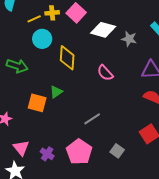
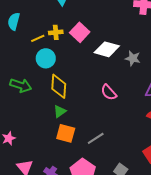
yellow diamond: (67, 58) -> (59, 86), moved
orange square: (37, 103) -> (66, 133), moved

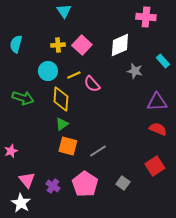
cyan semicircle: (14, 21) -> (16, 44), moved
yellow line: (38, 38) -> (74, 75), moved
white diamond: (107, 49) -> (120, 45), moved, turned -40
pink semicircle: (109, 92) -> (92, 84), moved

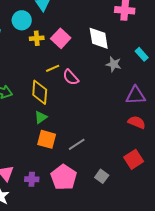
white diamond: (120, 45) -> (99, 38), turned -75
cyan circle: (48, 71) -> (22, 20), moved
purple cross: (53, 186) -> (32, 179), turned -32

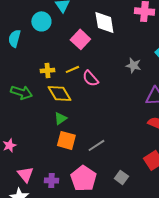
yellow cross: (37, 38) -> (47, 70), moved
white diamond: (99, 38) -> (104, 22), moved
yellow diamond: (40, 92) -> (59, 93), turned -35

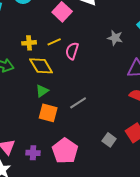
pink semicircle: (90, 78) -> (72, 51), turned 60
gray line: (96, 145) -> (78, 103), moved
gray square: (121, 177) -> (109, 140), moved

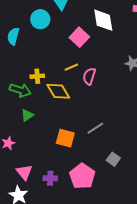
yellow cross: (29, 43) -> (37, 76), moved
green triangle: (42, 91) -> (27, 115), moved
gray square: (109, 140) -> (113, 159), moved

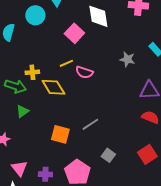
pink semicircle: (89, 76) -> (84, 72), turned -90

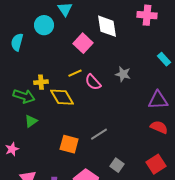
gray star: (127, 59) -> (123, 74), moved
pink semicircle: (84, 72) -> (93, 82), turned 30

